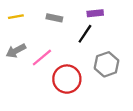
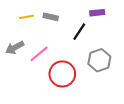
purple rectangle: (95, 13) -> (97, 13), moved
yellow line: (16, 17) -> (26, 17), moved

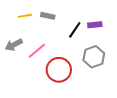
purple rectangle: (97, 13) -> (95, 25), moved

